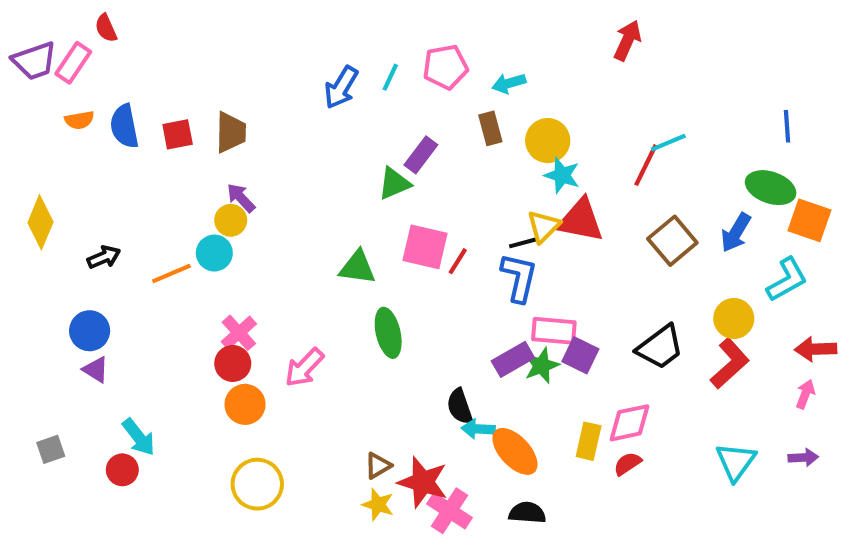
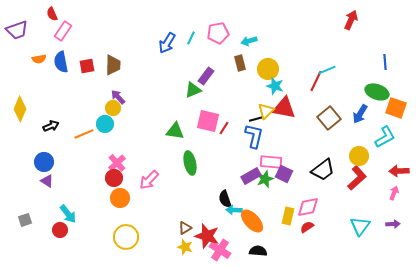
red arrow: (627, 40) -> (351, 20), moved
pink rectangle: (73, 63) -> (63, 31), moved

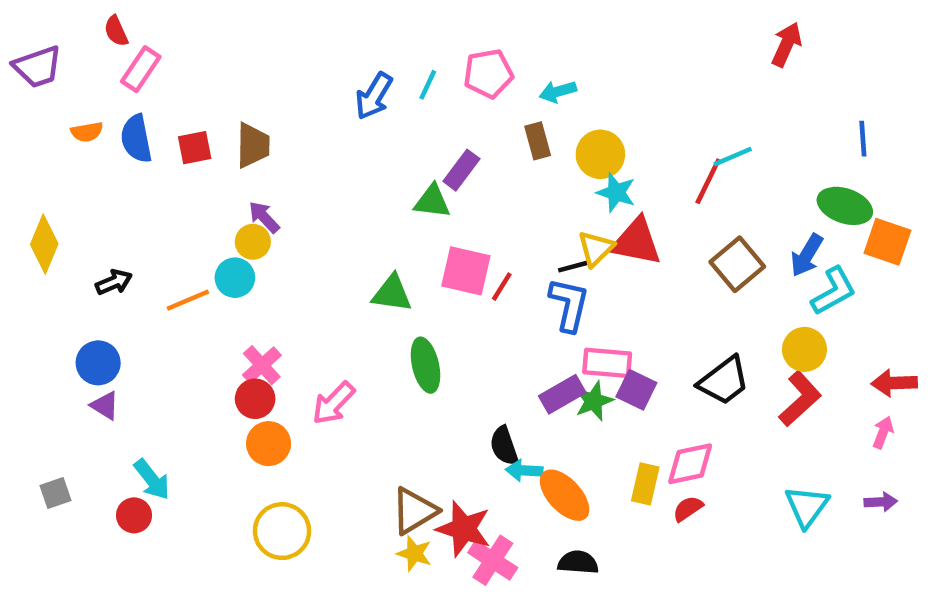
green triangle: (193, 90) -> (432, 201), turned 30
cyan L-shape: (385, 137) -> (834, 291), moved
brown triangle: (185, 228) -> (414, 511), size x1.6

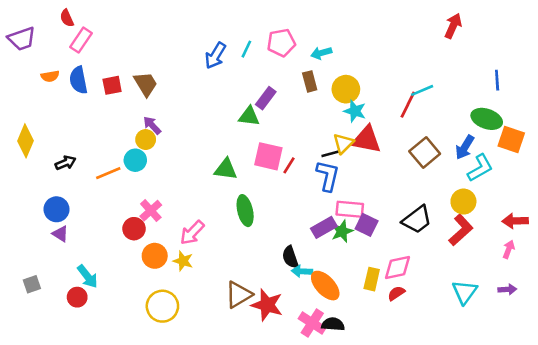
brown trapezoid: (253, 145) -> (146, 84), turned -32
red circle: (255, 399) -> (134, 229), moved
yellow star: (414, 553) -> (183, 261), moved
pink cross: (493, 560) -> (312, 323), moved

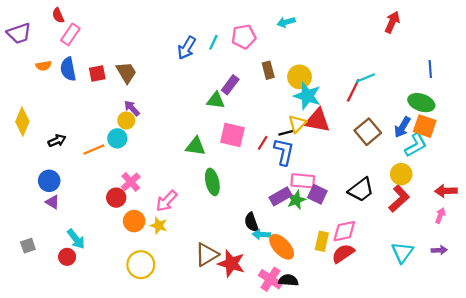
cyan arrow: (321, 53) -> (286, 22), moved
cyan star: (355, 111) -> (307, 96), size x1.4
orange square: (511, 140) -> (425, 126), moved
red line: (289, 165) -> (263, 143), moved
red semicircle: (396, 293) -> (343, 253), size x1.5

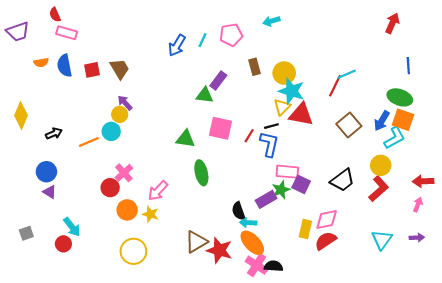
red arrow: (392, 22) -> (392, 23), moved
pink rectangle: (70, 34) -> (67, 33), turned 72
yellow triangle: (297, 124) -> (282, 107), moved
purple rectangle: (280, 196) -> (266, 199), moved
orange ellipse: (282, 247) -> (252, 243), moved

